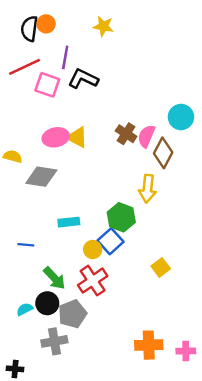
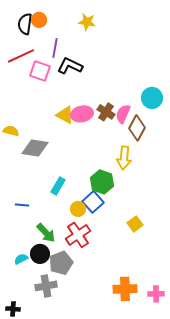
pink ellipse: (56, 137) -> (82, 114), moved
cyan rectangle: (69, 222) -> (58, 186), turned -54

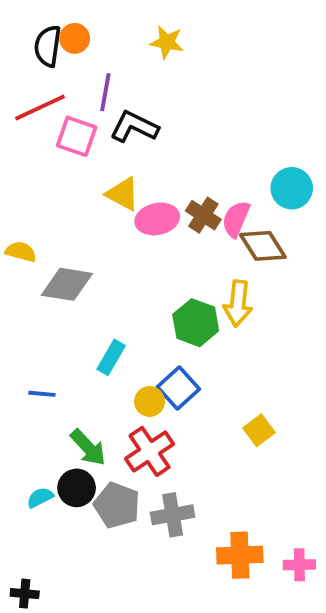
yellow triangle: (65, 115) -> (123, 194), moved
brown diamond: (137, 128) -> (263, 246), turned -60
green hexagon: (102, 182) -> (196, 323), moved
gray pentagon: (61, 263) -> (117, 505), turned -30
gray cross: (46, 286) -> (173, 515), moved

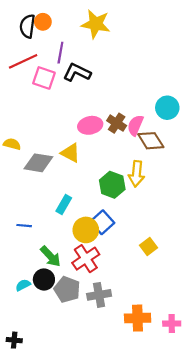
yellow star: (167, 42) -> (96, 24), size x1.5
yellow triangle: (123, 194) -> (70, 153), moved
yellow circle: (150, 401) -> (86, 230), size x1.5

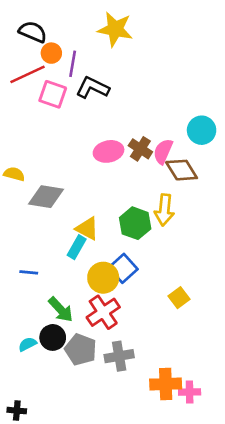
orange circle: (43, 22) -> (51, 53), moved
black semicircle: (27, 26) -> (33, 32), turned 105
yellow triangle: (70, 153) -> (87, 229), moved
pink cross: (172, 324) -> (190, 392), moved

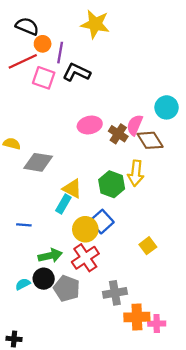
brown cross: (140, 149) -> (118, 134), moved
green arrow: (61, 310) -> (50, 256), turned -60
gray cross: (119, 356) -> (115, 293), moved

